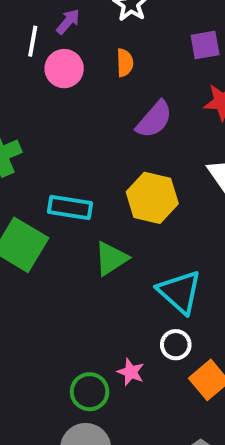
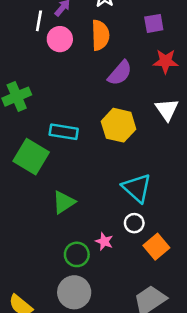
orange semicircle: (125, 63) -> (100, 35), size x1.6
green triangle: (111, 259) -> (64, 202), moved

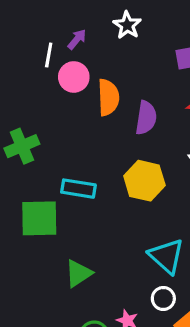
orange semicircle: (100, 35) -> (108, 97), moved
purple semicircle: (120, 73) -> (146, 118), turned -32
green square: (31, 157) -> (39, 218), turned -32

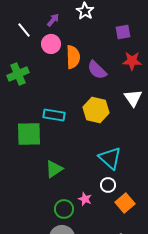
white line: (49, 55) -> (24, 30), moved, turned -49
purple semicircle: (146, 118) -> (97, 70), turned 125
green cross: (22, 146) -> (18, 74), moved

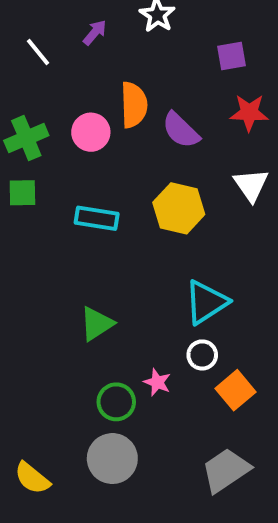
pink circle: (51, 44) -> (91, 132), moved
green square: (29, 134) -> (22, 193), moved, size x0.6
cyan triangle: (110, 158) -> (206, 302), turned 45

